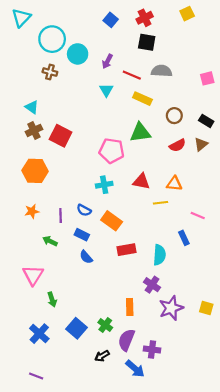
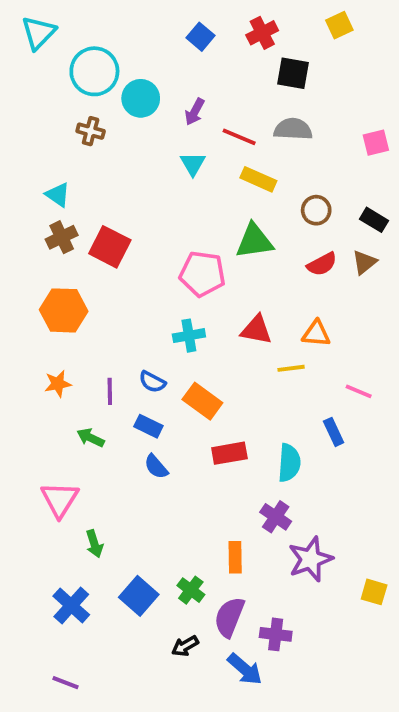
black square: (147, 42) -> (293, 73), moved
yellow square: (206, 308) -> (374, 592), moved

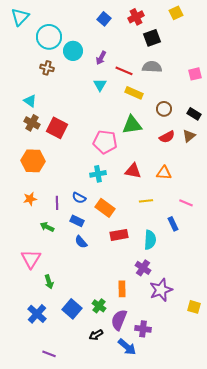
black square: (293, 73) -> (152, 38), turned -30
brown cross: (62, 237) -> (32, 123), turned -35
yellow line: (291, 368) -> (146, 201), moved
purple line: (65, 683) -> (49, 354), moved

